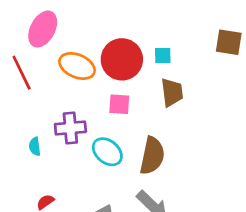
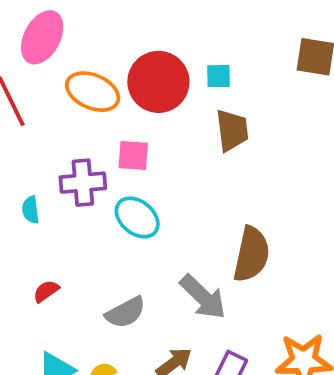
pink square: (119, 104) -> (133, 156), moved
brown semicircle: (152, 156) -> (251, 254), moved

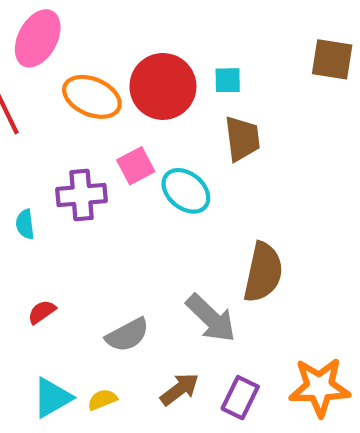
pink square: (133, 156) -> (136, 166), turned -32
cyan ellipse: (137, 218) -> (186, 191), moved

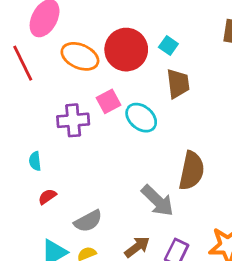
cyan square: (228, 80) -> (168, 45), turned 36
cyan semicircle: (25, 224) -> (35, 161), moved
gray semicircle: (127, 335) -> (88, 221), moved

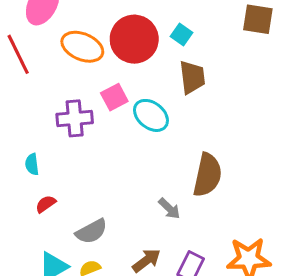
gray arrow: (158, 201) -> (169, 209), size x0.6

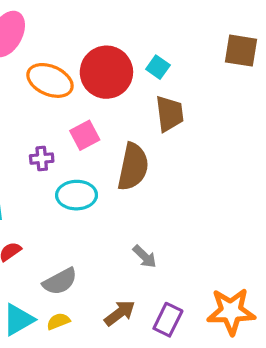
cyan ellipse: (151, 115) -> (77, 195), moved, turned -40
purple cross: (75, 118) -> (42, 159), size x0.6
brown semicircle: (207, 175) -> (133, 167), moved

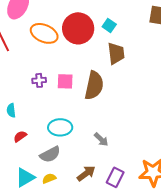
pink square: (85, 135) -> (65, 81), moved, turned 30
cyan ellipse: (77, 195) -> (60, 127), moved

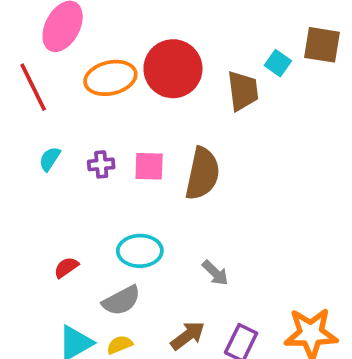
cyan square: (109, 25) -> (278, 63), moved
orange ellipse: (44, 33) -> (110, 78), turned -36
brown trapezoid: (116, 53) -> (243, 91), moved
cyan semicircle: (11, 110) -> (50, 159), moved, turned 40

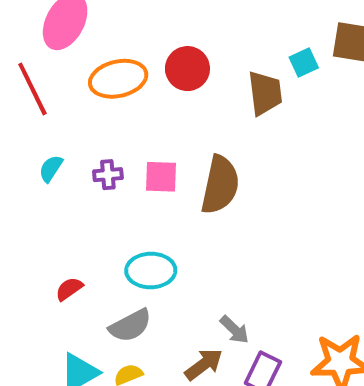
cyan square: (278, 63) -> (304, 62), turned 30
red circle: (173, 69) -> (187, 69), size x0.7
gray arrow: (215, 273) -> (234, 330), moved

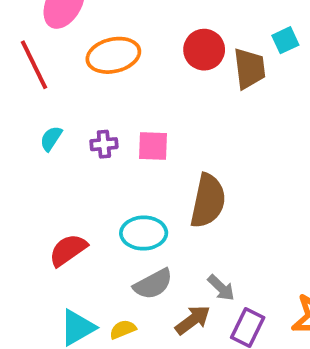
red circle: (187, 69) -> (204, 50), moved
brown semicircle: (220, 185) -> (208, 201), moved
red semicircle: (69, 289) -> (68, 250), size x1.5
gray semicircle: (130, 326) -> (153, 284), moved

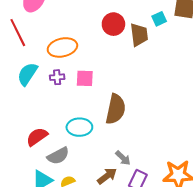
orange ellipse: (113, 55) -> (62, 47), moved
cyan semicircle: (51, 138) -> (27, 74), size x1.6
gray semicircle: (153, 284) -> (58, 156), moved

